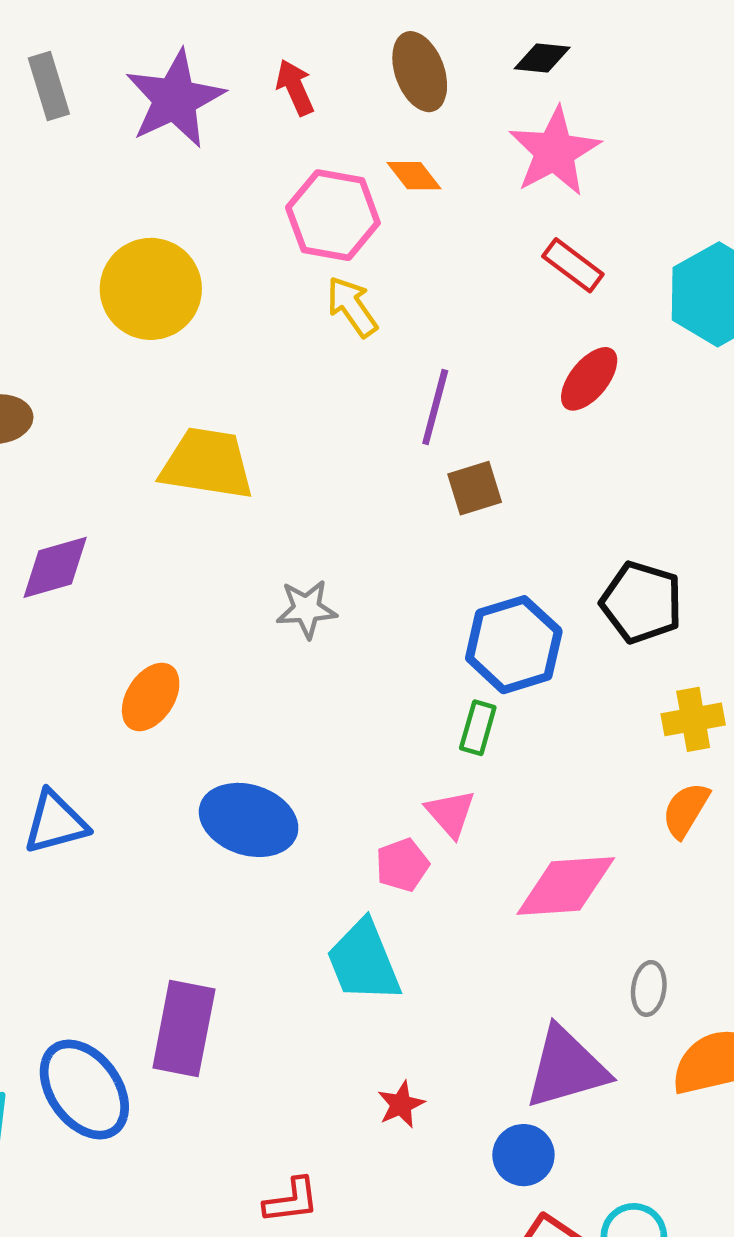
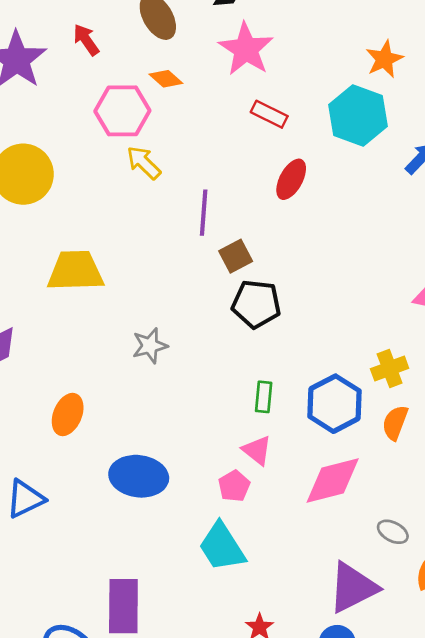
black pentagon: (642, 602) -> (256, 304), moved
blue hexagon: (514, 645) -> (334, 404), moved
gray ellipse: (649, 988) -> (393, 532), turned -60

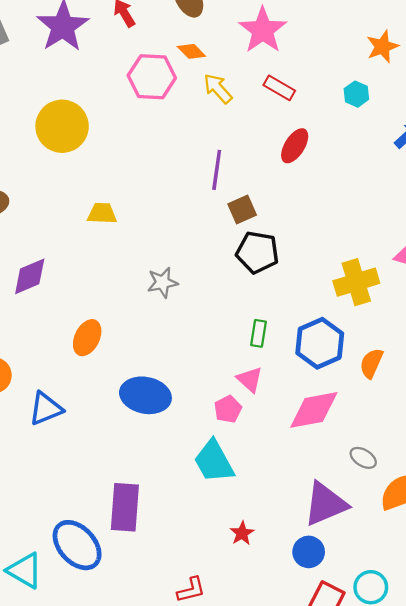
cyan hexagon: (358, 115) -> (356, 94), size x0.5
yellow arrow: (144, 163) -> (218, 89), moved
yellow trapezoid: (75, 271) -> (102, 213), size x0.6
yellow cross: (390, 368) -> (356, 282), moved, size x1.4

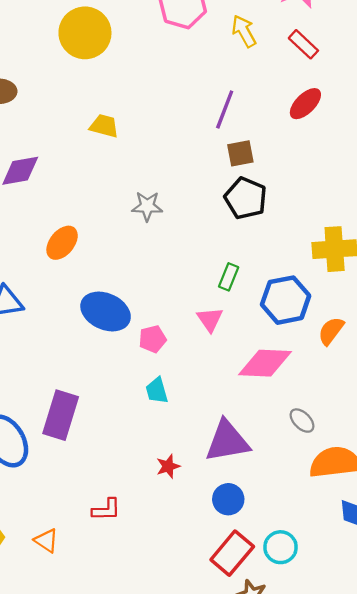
pink pentagon: (228, 409) -> (153, 339), moved
cyan trapezoid: (214, 461) -> (157, 391), size x0.6
purple triangle: (325, 504) -> (227, 441), moved

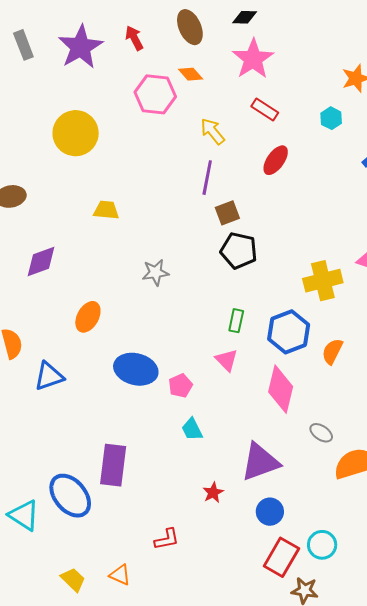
yellow arrow: (244, 31) -> (213, 131), moved
pink diamond: (265, 363) -> (281, 389), turned -69

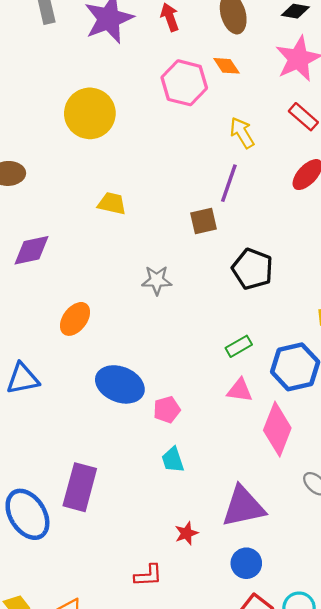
brown square: (227, 213) -> (203, 221), moved
green rectangle: (236, 321) -> (239, 346), turned 40
pink triangle: (227, 360) -> (240, 390), moved, turned -45
red L-shape: (167, 539) -> (148, 575), moved

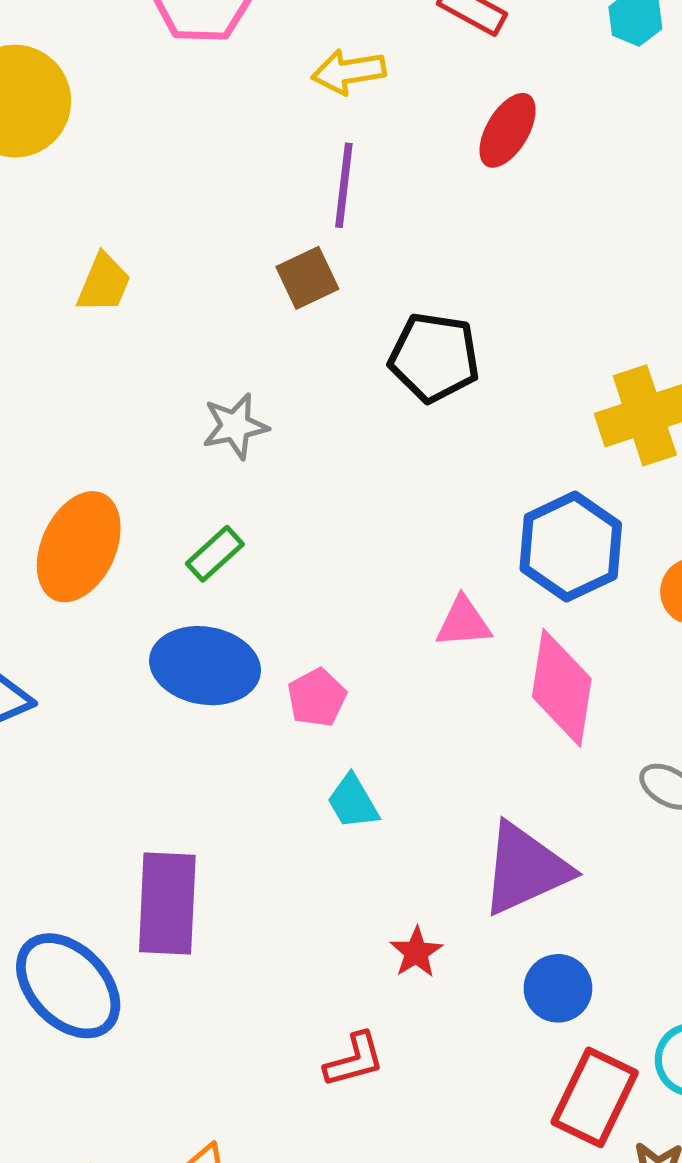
yellow arrow: (242, 133) -> (349, 72), turned -56
yellow trapezoid: (112, 203) -> (104, 283), turned 112
orange ellipse: (75, 319) -> (79, 547), size x1.4
green rectangle: (239, 346) -> (215, 554), moved

